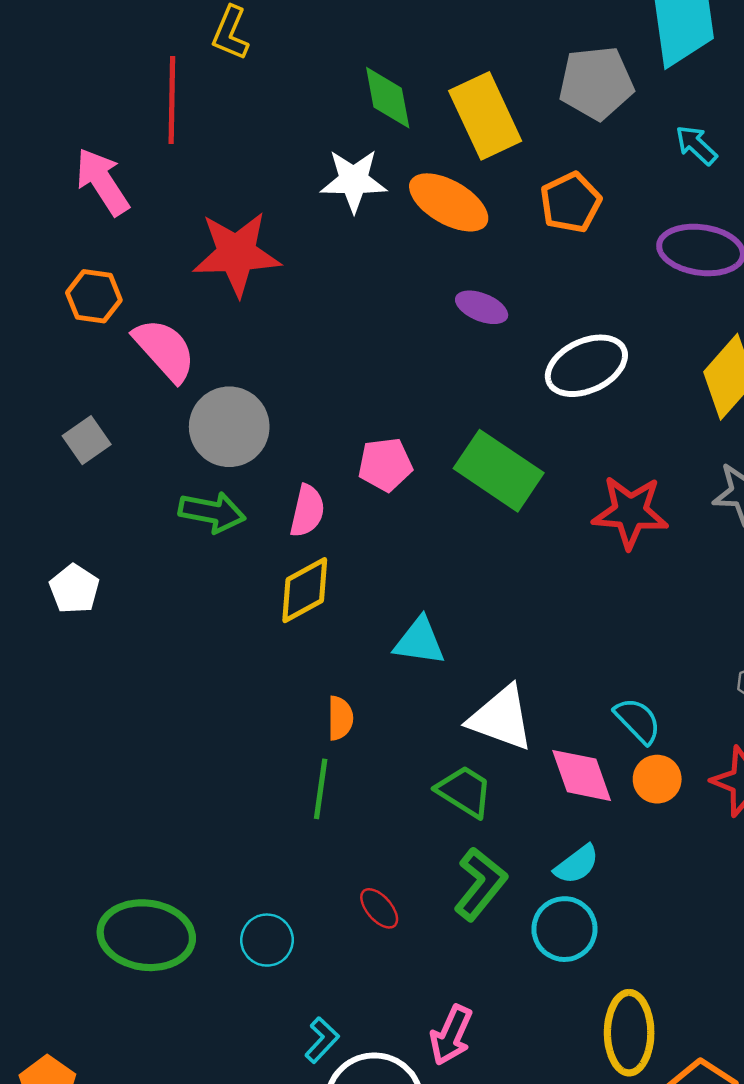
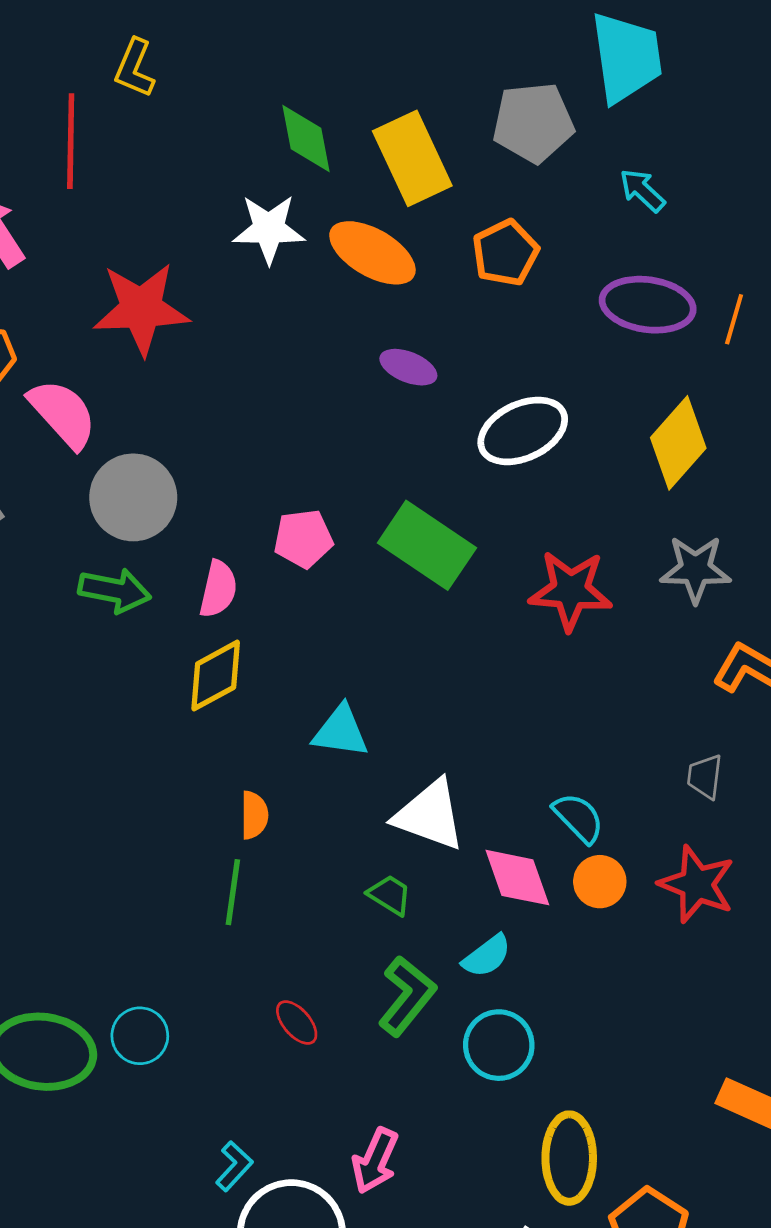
green trapezoid: (465, 791) -> (390, 895), size x0.7
cyan semicircle: (577, 864) -> (487, 956), moved
cyan circle: (267, 940) -> (140, 1036), moved

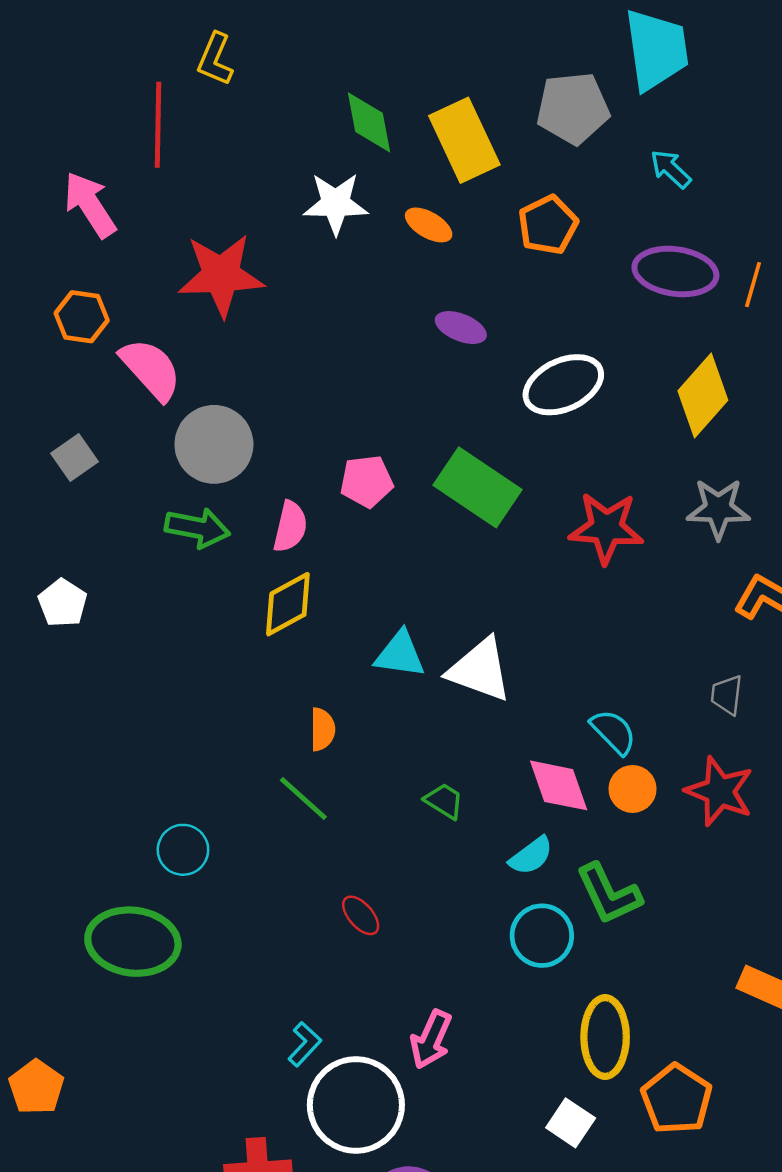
orange ellipse: (372, 253) -> (429, 225), size x0.6
white triangle: (430, 815) -> (480, 670), moved
green line: (233, 892) -> (303, 799), turned -56
green L-shape: (407, 996) -> (609, 894), moved, turned 116
cyan circle: (140, 1036) -> (183, 850), moved

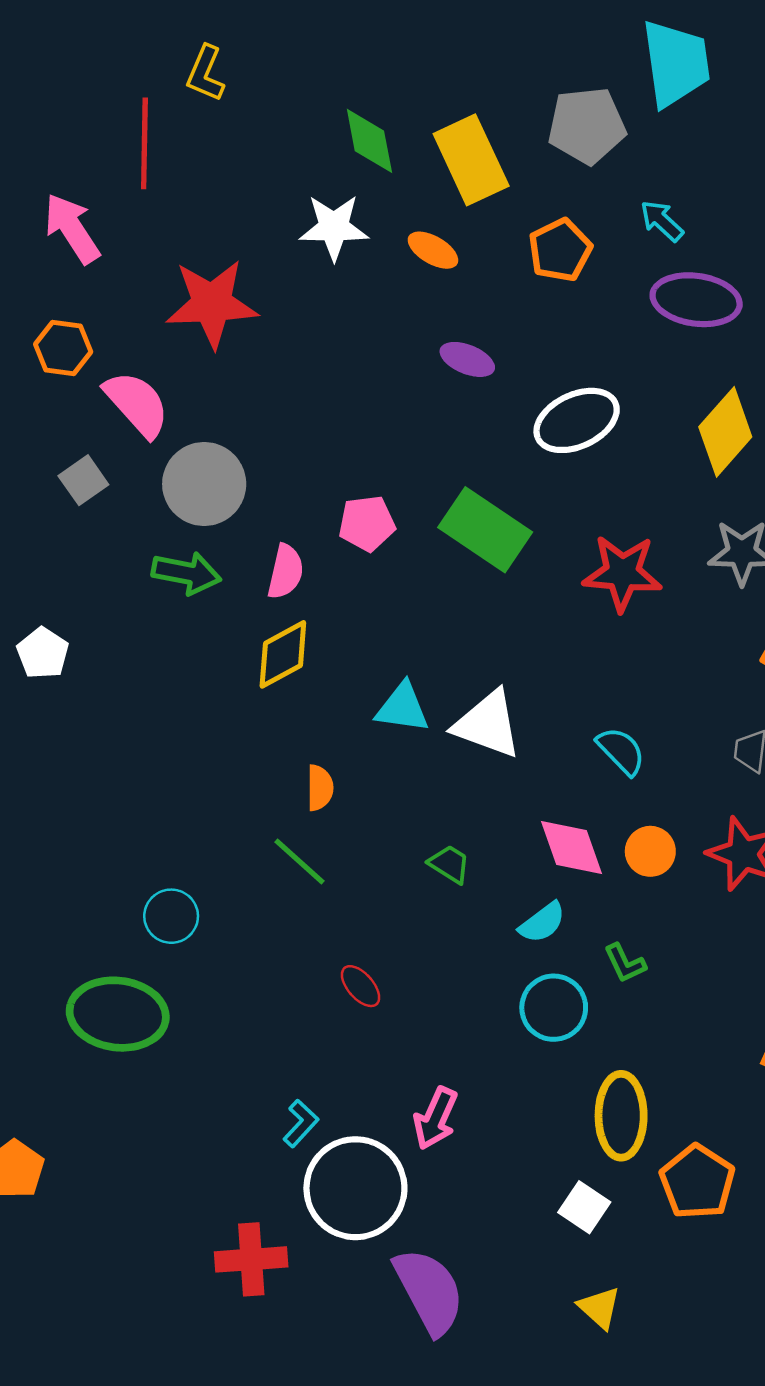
cyan arrow: (671, 169) -> (662, 221), moved
gray square: (74, 457) -> (83, 480), moved
cyan semicircle: (613, 732) -> (621, 751), moved
green L-shape: (609, 894) -> (625, 963), size x0.6

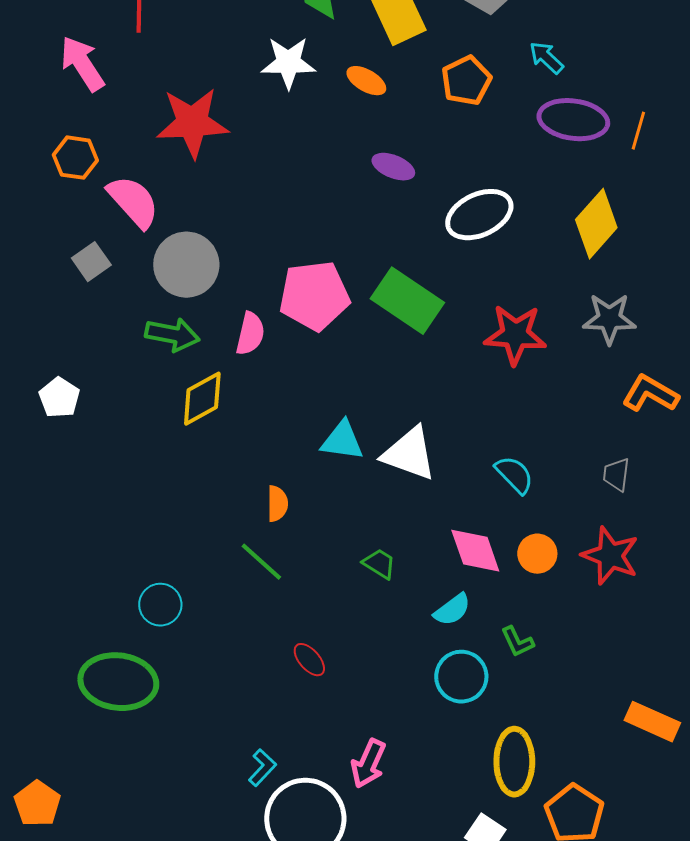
pink pentagon: (367, 523) -> (314, 296), size x1.6
yellow diamond: (283, 654) -> (202, 399), moved

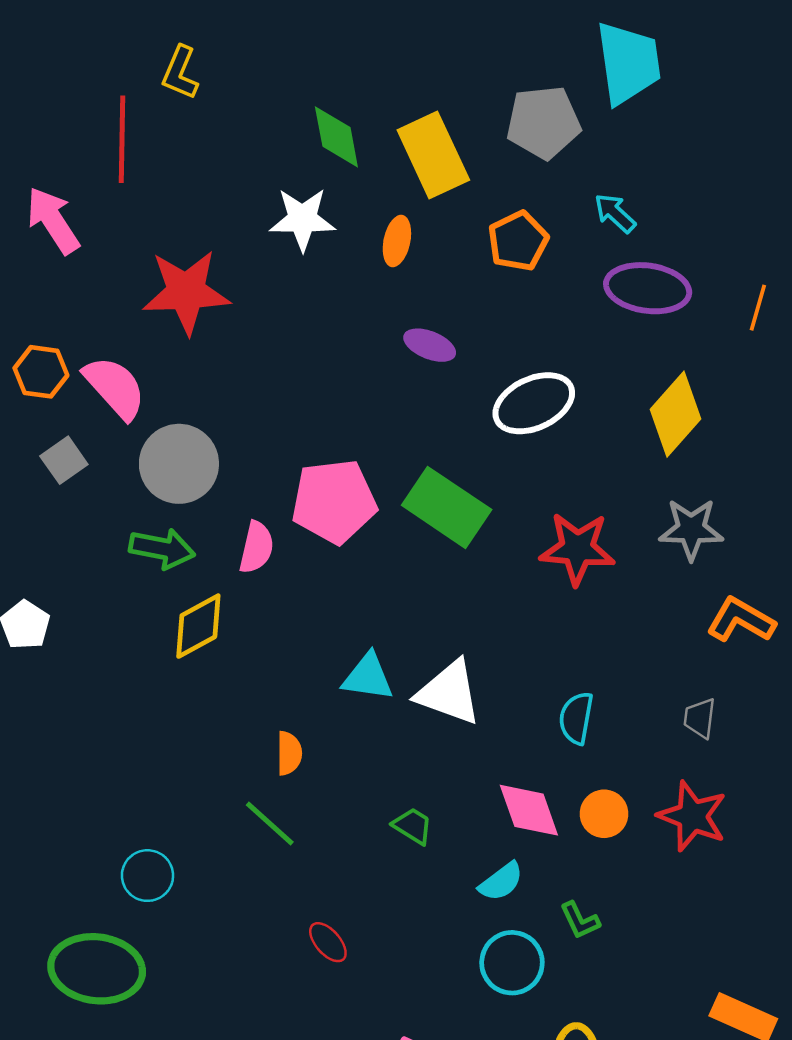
orange ellipse: (366, 81) -> (397, 241), turned 72
orange line: (638, 131) -> (758, 308), moved
orange hexagon: (75, 158) -> (41, 372), moved
cyan semicircle: (514, 475) -> (576, 718), turned -126

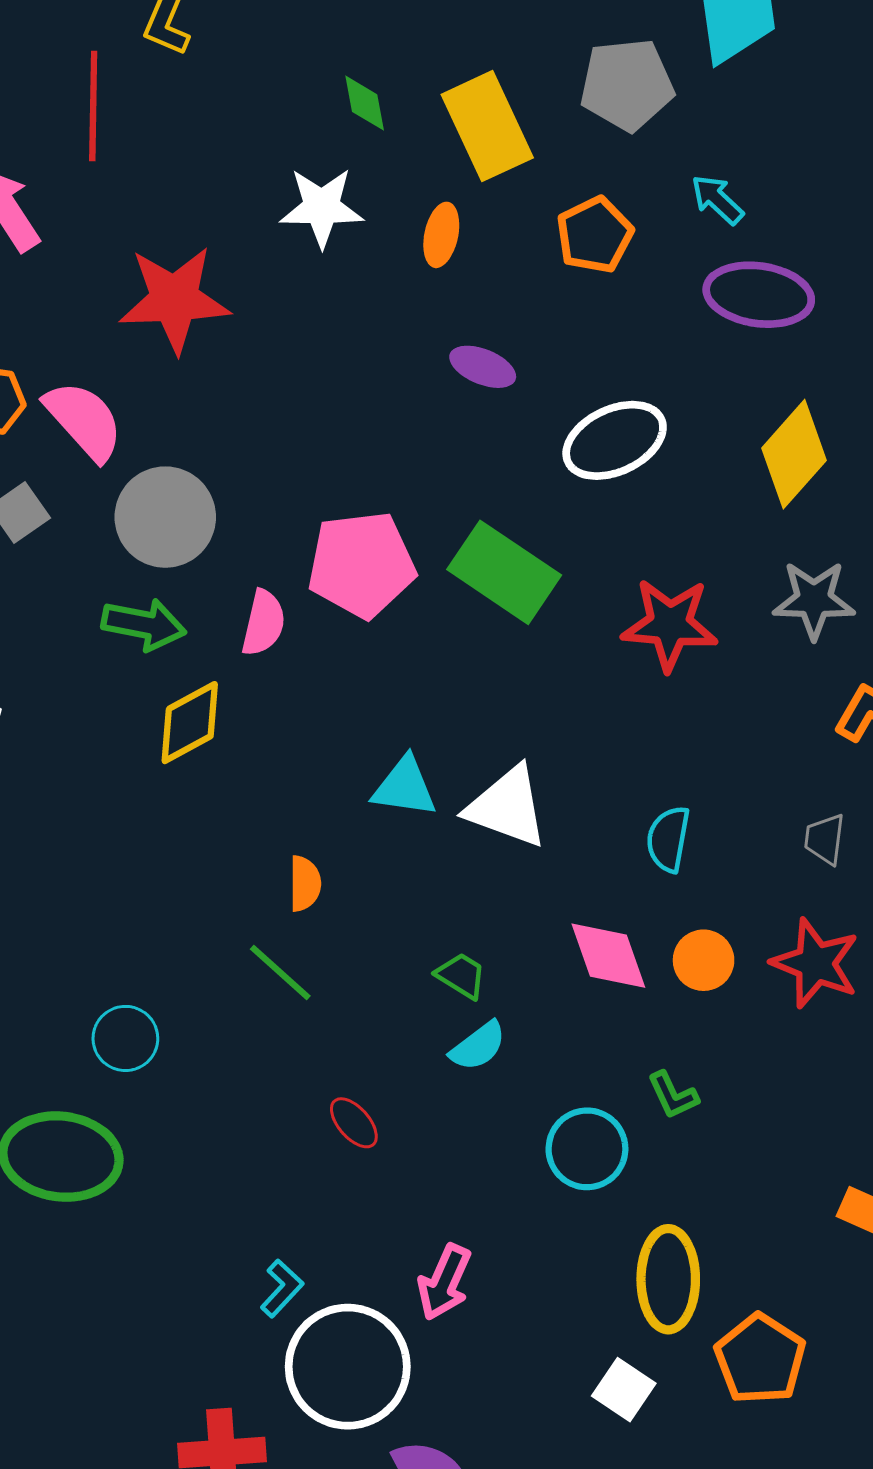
green diamond: (336, 137) -> (365, 103), size x0.7
cyan semicircle: (501, 882) -> (478, 1046), moved

